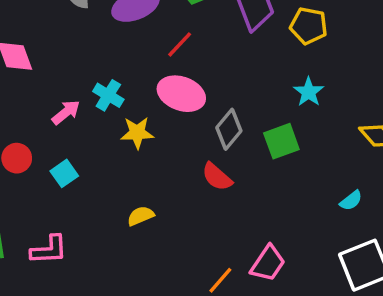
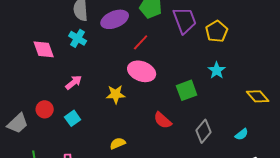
yellow pentagon: (309, 26) -> (217, 31), turned 30
cyan cross: (108, 95) -> (78, 38), moved
gray diamond: (229, 129) -> (204, 131), moved
green square: (281, 141) -> (187, 90), moved

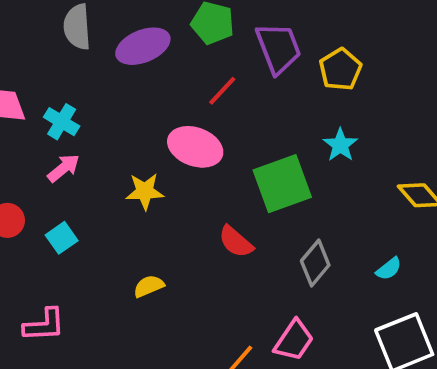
cyan cross: (78, 38) -> (62, 122), moved
red line: (141, 42) -> (222, 91), moved
green square: (187, 90) -> (282, 184), size x1.4

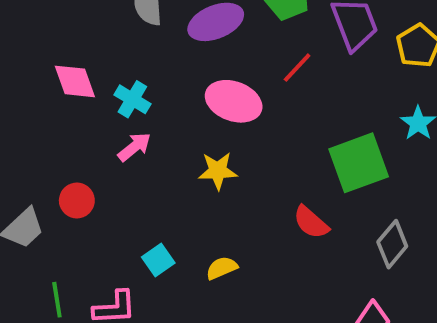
pink ellipse: (195, 147) -> (234, 101), moved
cyan square: (62, 238) -> (158, 260), moved

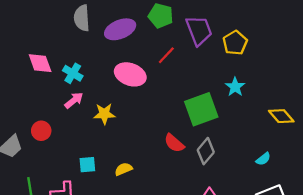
yellow star: (218, 171) -> (104, 114), moved
gray diamond: (392, 244) -> (206, 151), moved
cyan square: (158, 260) -> (87, 165), turned 30

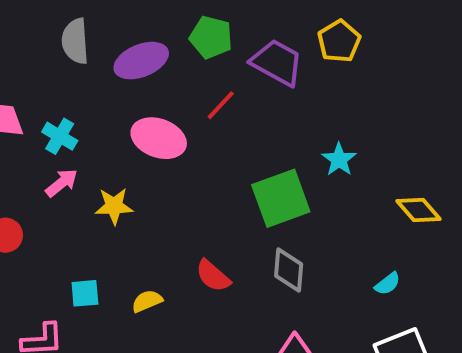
purple trapezoid: (199, 30) -> (277, 63), turned -40
yellow pentagon: (235, 43) -> (339, 41), moved
red semicircle: (174, 143) -> (213, 276), moved
gray diamond: (206, 151) -> (289, 270), turned -35

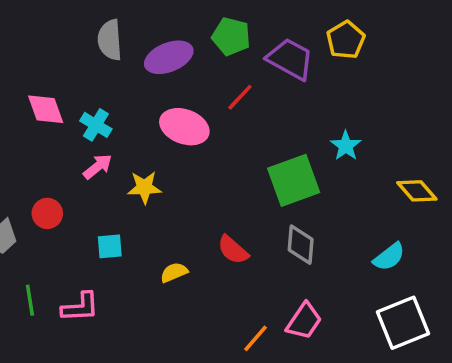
cyan semicircle: (388, 284) -> (389, 257), size x1.4
cyan square: (85, 293) -> (110, 246), moved

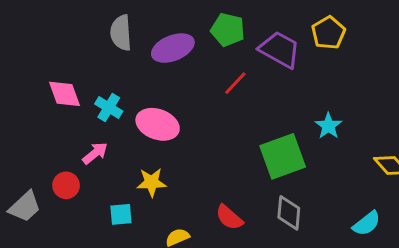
pink ellipse: (184, 127) -> (158, 124), moved
pink arrow: (98, 167) -> (95, 153), moved
yellow star: (144, 187) -> (151, 182), moved

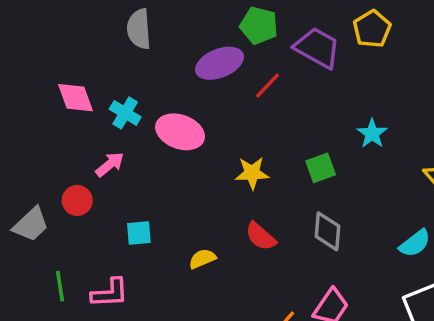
purple ellipse: (173, 48) -> (219, 63), moved
green square: (283, 156) -> (321, 168), size x0.6
yellow star: (151, 182) -> (252, 173), moved

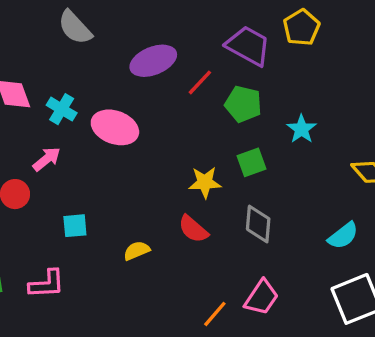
green pentagon: (259, 26) -> (243, 104), moved
gray semicircle: (139, 29) -> (75, 27), turned -39
yellow star: (252, 173) -> (205, 182), moved

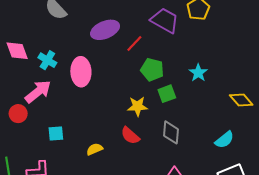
green pentagon: (243, 104) -> (152, 70), moved
pink ellipse: (115, 127) -> (81, 72), turned 68
pink arrow: (47, 159) -> (38, 92), size x1.5

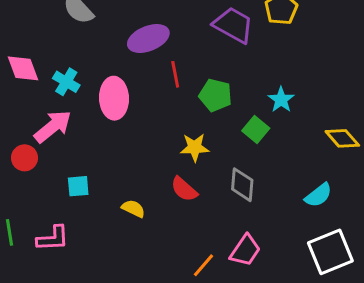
red line: (134, 43) -> (175, 74), moved, turned -54
green square: (167, 94) -> (256, 130), moved, turned -30
yellow semicircle: (95, 149) -> (133, 209), turned 49

